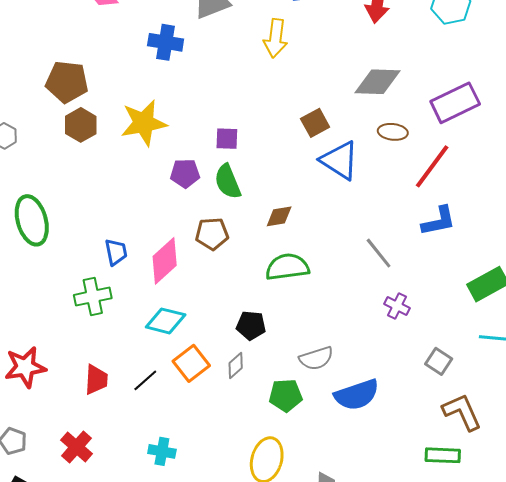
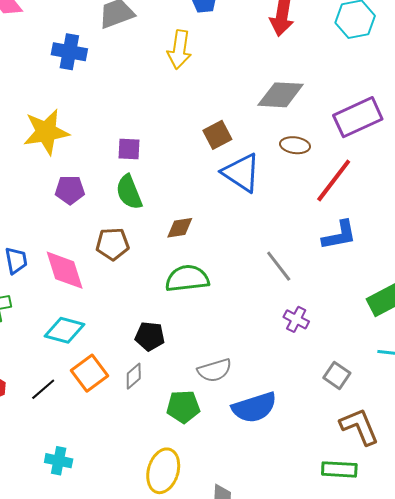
purple pentagon: (185, 173) -> (70, 190), moved
pink diamond: (165, 261) -> (65, 270), turned -66

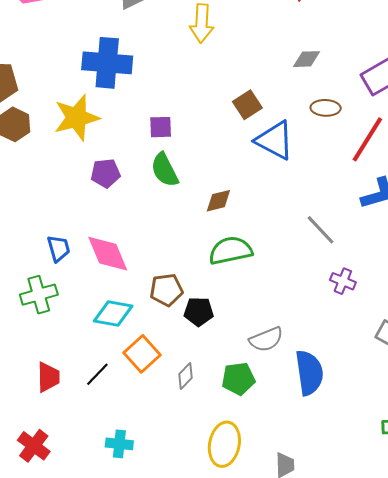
blue cross: (69, 52) -> (107, 63), moved, size x1.4
gray diamond: (281, 95) -> (307, 59), size x0.6
brown pentagon: (112, 244) -> (166, 290), moved
gray diamond: (134, 376) -> (186, 376), moved
blue semicircle: (254, 407) -> (309, 373), turned -75

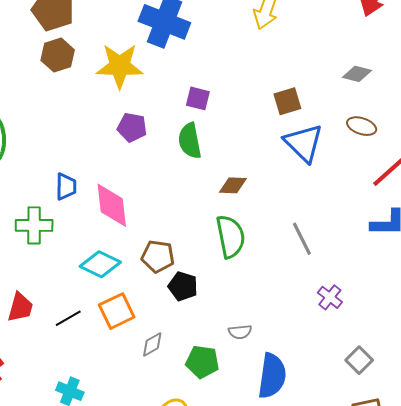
gray line: (320, 230) -> (302, 239), moved
green semicircle: (230, 251) -> (231, 237), turned 75
gray semicircle: (266, 339) -> (240, 332), size x0.7

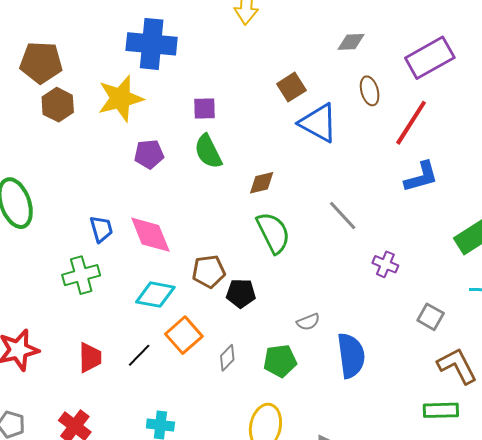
brown ellipse: (362, 126) -> (370, 91), turned 72

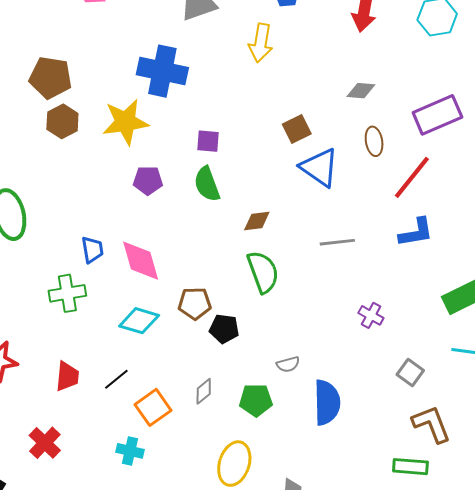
gray line: (343, 215) -> (337, 242), moved, turned -60
orange square: (184, 335) -> (153, 407), moved

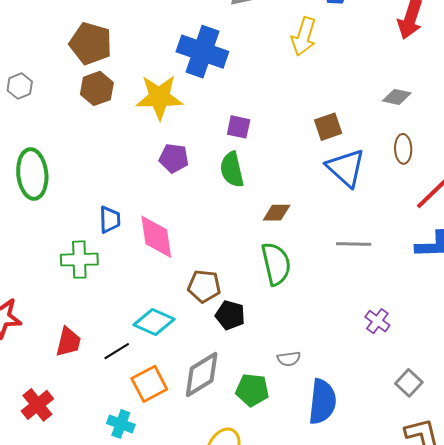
cyan diamond: (139, 321) -> (154, 322), moved
gray diamond: (204, 391) -> (202, 374), size x1.8

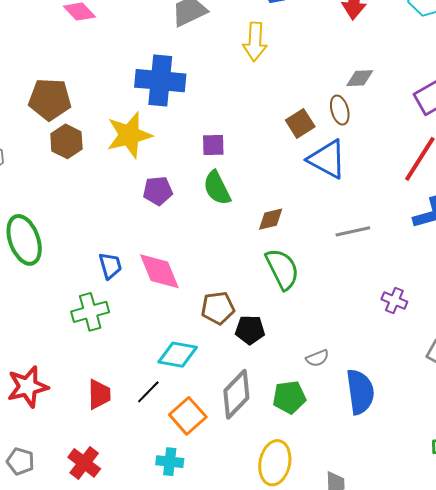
brown ellipse: (403, 149) -> (340, 110), moved

